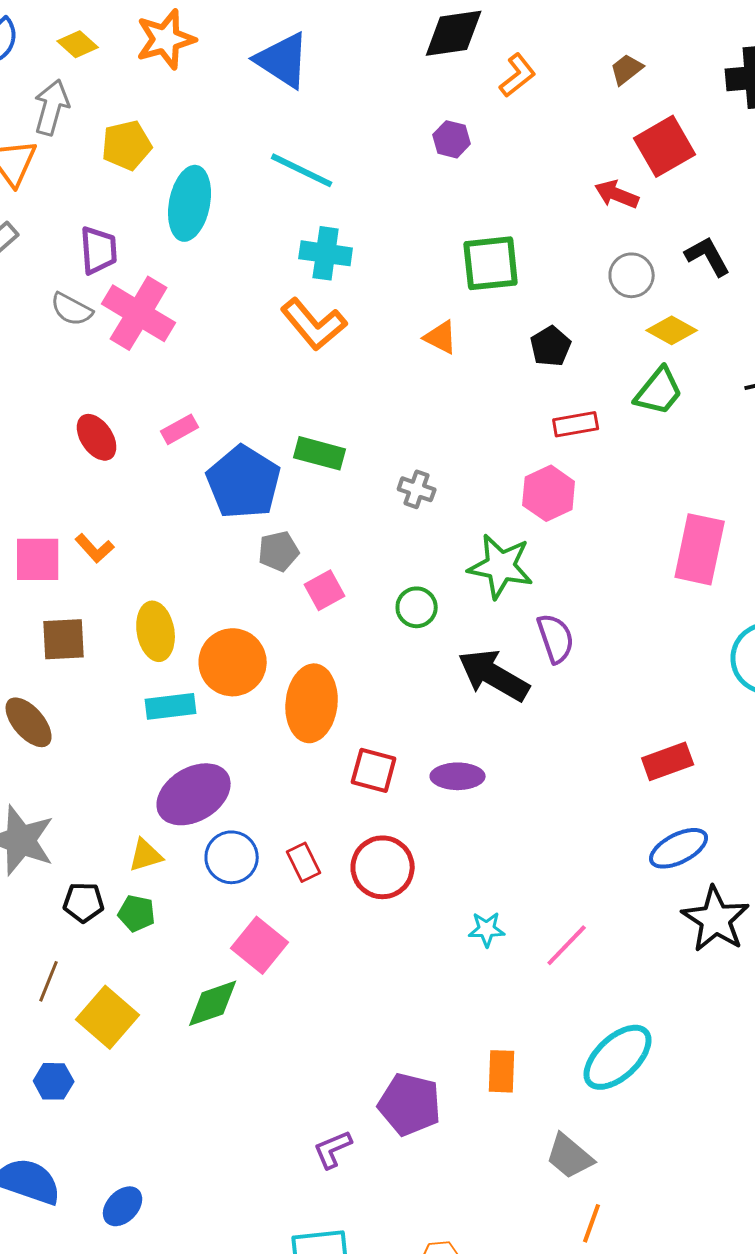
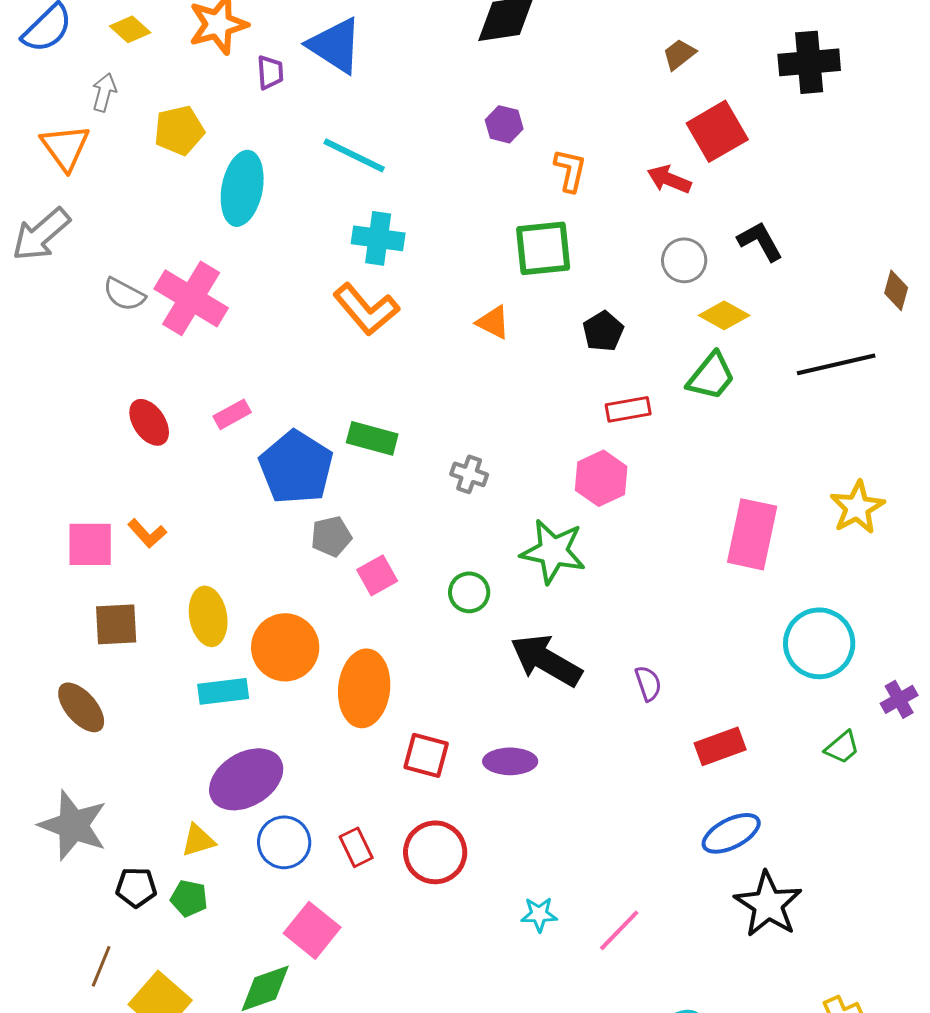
orange L-shape: (518, 75) -> (570, 170), moved, turned -39
gray arrow: (52, 107) -> (104, 92), size x0.7
purple trapezoid: (99, 250) -> (270, 72), moved, size x0.7
purple semicircle: (556, 638) -> (648, 683), moved, size x0.7

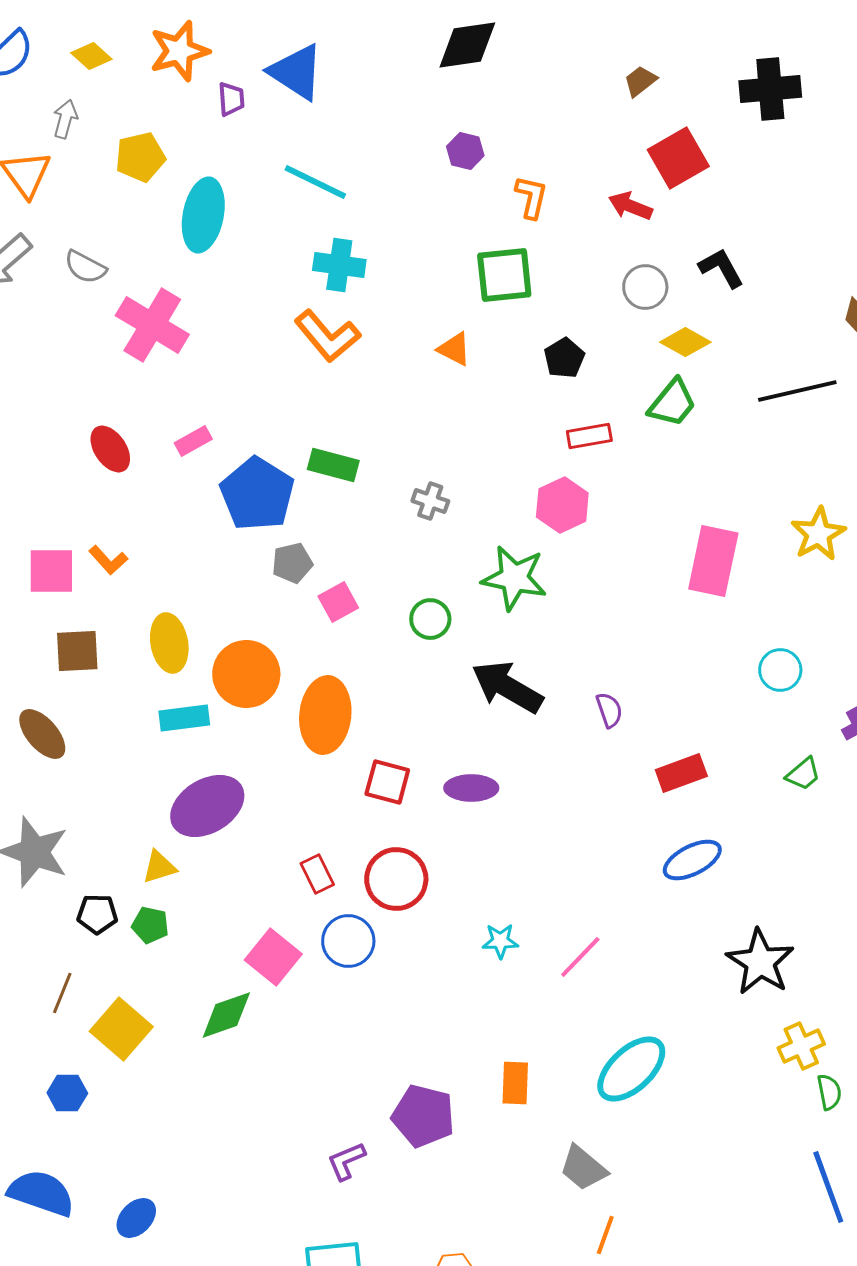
gray semicircle: (124, 294) -> (85, 267), moved
cyan circle: (819, 643) -> (780, 670), size x0.6
blue circle: (284, 842) -> (348, 941), moved
black star: (768, 904) -> (760, 962), moved

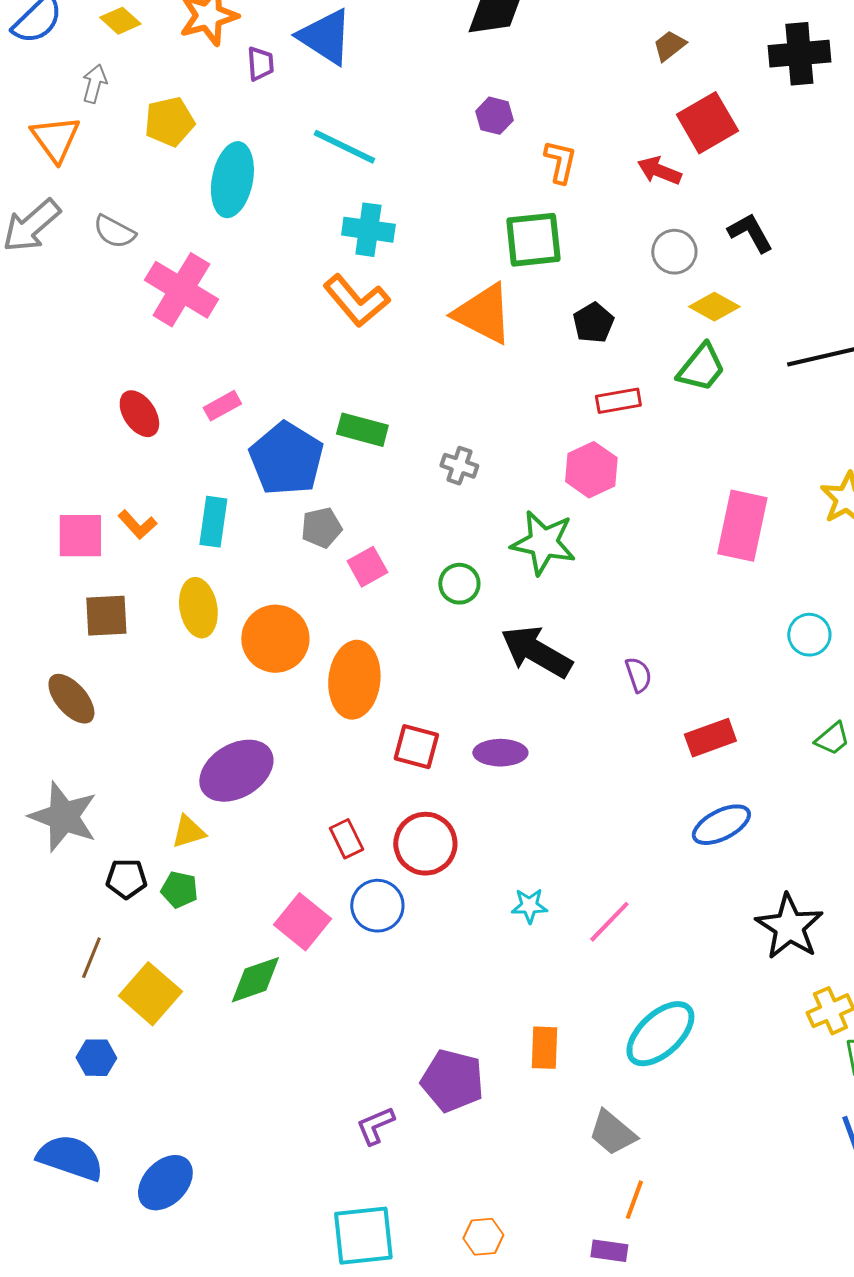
orange triangle: (454, 349) -> (483, 314), size x1.8
cyan rectangle: (184, 718) -> (213, 522), moved, turned -75
blue ellipse: (136, 1218) -> (165, 1183), size x1.4

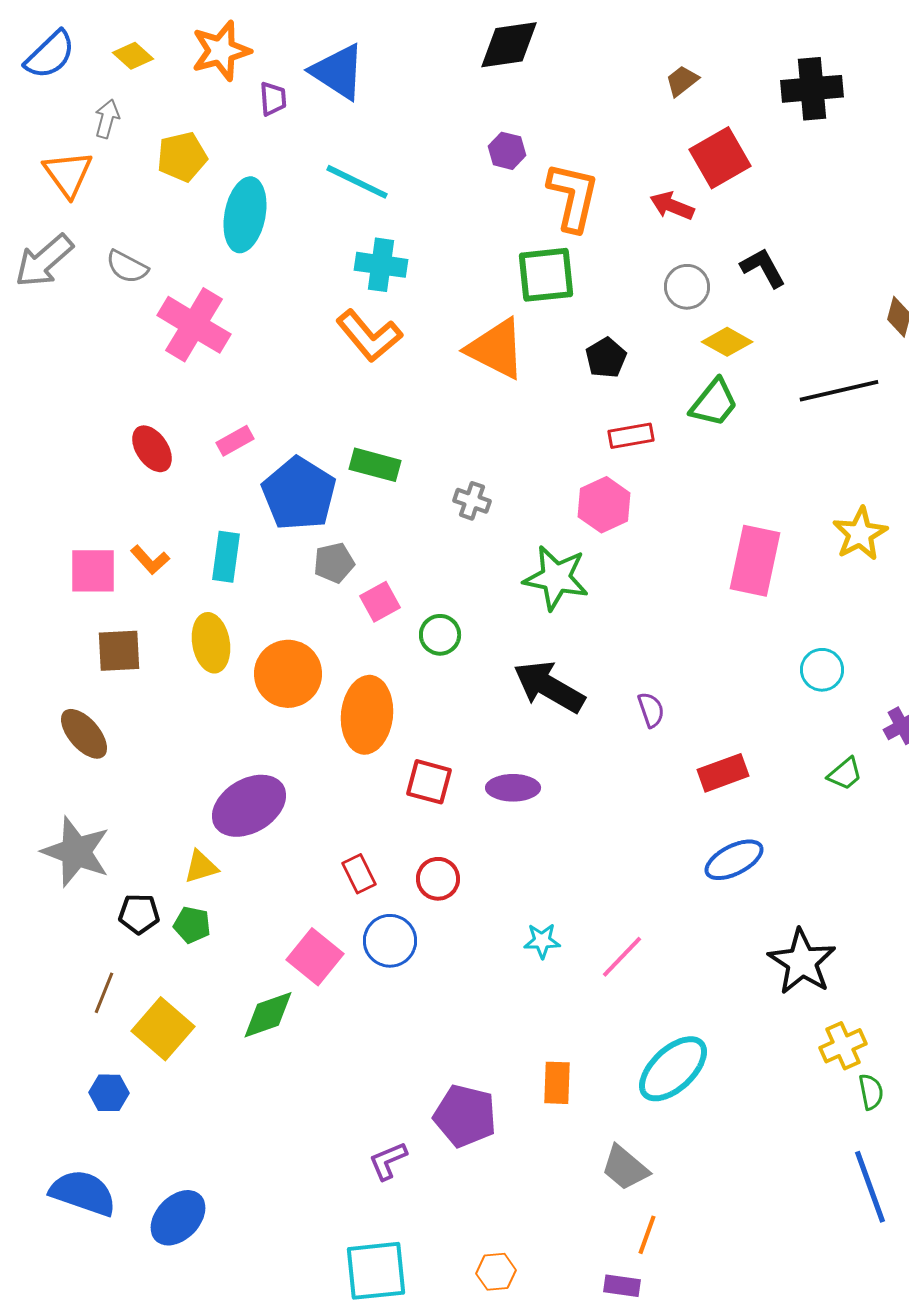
orange L-shape: (560, 162) -> (573, 197), size x1.6
green circle: (459, 584) -> (440, 635), moved
red circle: (425, 844) -> (438, 879), size x0.7

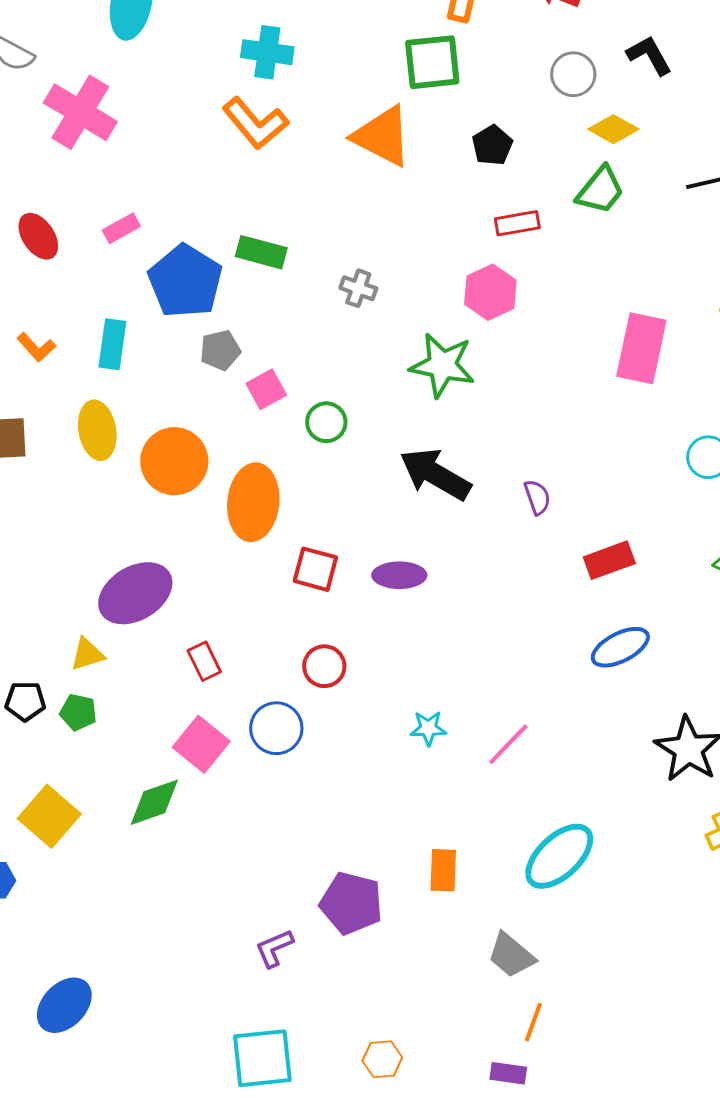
red rectangle: (359, 874) -> (204, 661), moved

